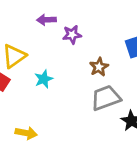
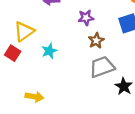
purple star: (72, 35) -> (86, 18), moved

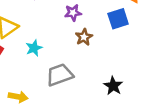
gray trapezoid: (102, 67) -> (60, 75), moved

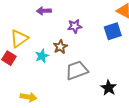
brown star: (84, 37) -> (60, 47), moved
gray trapezoid: (60, 75) -> (77, 70), moved

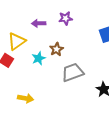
purple arrow: (44, 11) -> (39, 23), moved
purple star: (75, 26) -> (66, 18), moved

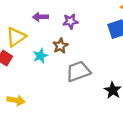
purple star: (66, 18) -> (70, 21), moved
yellow arrow: (26, 98) -> (16, 100), moved

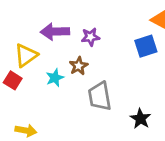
purple arrow: (40, 17) -> (55, 32), size x1.5
gray trapezoid: (78, 71) -> (100, 96), turned -80

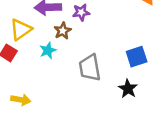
blue square: (146, 46) -> (137, 57), moved
brown star: (79, 66) -> (63, 31), moved

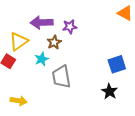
gray trapezoid: (90, 68) -> (61, 77), moved

